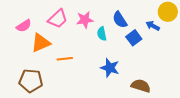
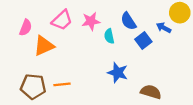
pink semicircle: (24, 26) -> (26, 28), turned -35
orange line: (65, 59) -> (62, 84), moved

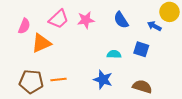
cyan semicircle: (109, 36) -> (114, 54), moved, turned 104
blue square: (143, 40) -> (141, 49), moved, turned -35
blue star: (118, 73) -> (103, 80), moved

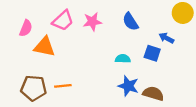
blue arrow: (154, 26) -> (166, 38), moved
orange triangle: (41, 43) -> (44, 47), turned 35
blue star: (103, 80) -> (128, 86), moved

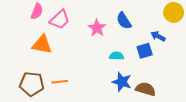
pink star: (92, 22) -> (97, 28), moved, turned -30
pink semicircle: (26, 28) -> (37, 11), moved
blue square: (152, 53) -> (145, 51), turned -35

